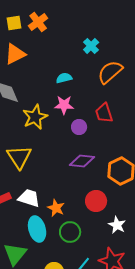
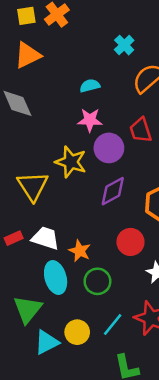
yellow star: (35, 117) -> (71, 162), moved, turned -30
purple circle: (79, 127) -> (109, 148), size x1.5
purple diamond: (82, 161) -> (113, 191), turned -35

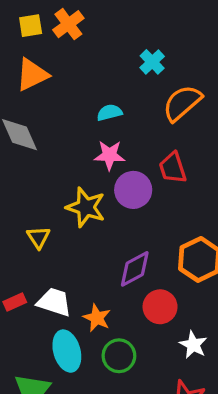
yellow triangle: (33, 186) -> (38, 237), size x0.6
purple diamond: (113, 191) -> (135, 269), moved

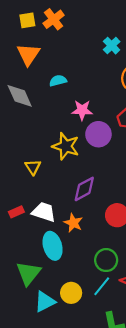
orange triangle: (32, 75) -> (28, 54), turned -30
cyan semicircle: (109, 113) -> (58, 81), moved
purple diamond: (135, 269) -> (84, 189), moved
green circle: (119, 356) -> (106, 260), moved

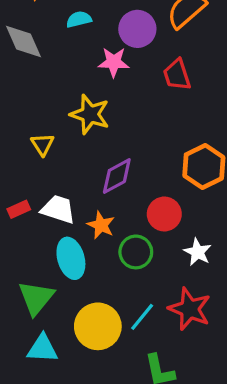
purple circle: (98, 134) -> (137, 29), moved
green circle: (106, 260) -> (136, 252), moved
yellow circle: (71, 293) -> (98, 326), size x1.5
cyan triangle: (45, 302) -> (42, 348), moved, turned 30

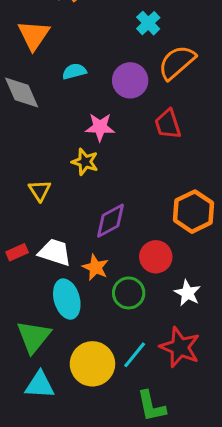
pink star: (114, 62) -> (100, 127), moved
yellow star: (90, 114) -> (85, 162), size x0.7

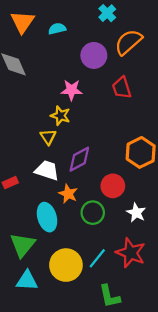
cyan semicircle: (74, 71) -> (57, 29), moved
yellow triangle: (40, 190) -> (48, 137), moved
white trapezoid: (55, 252) -> (47, 170), moved

